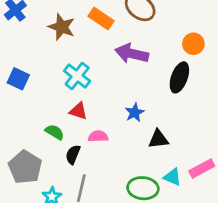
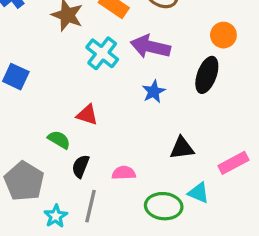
cyan cross: (77, 76) -> (102, 53), moved
blue star: (135, 112) -> (154, 92), moved
pink semicircle: (98, 136) -> (124, 173), moved
pink rectangle: (202, 169) -> (233, 163), moved

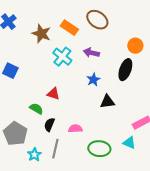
purple arrow: (150, 47) -> (91, 53), size x0.7
black triangle: (182, 148) -> (107, 102), moved
cyan triangle: (199, 193) -> (129, 143), moved

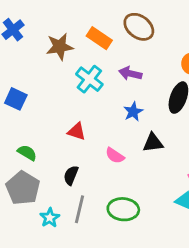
brown star: (41, 34) -> (60, 47), turned -30
green semicircle: (36, 109) -> (27, 153), moved
pink semicircle: (75, 129) -> (115, 156), moved, turned -144
green ellipse: (99, 149) -> (123, 209), moved

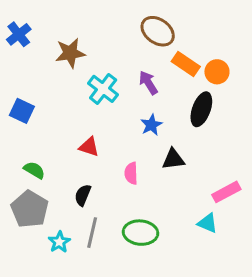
orange rectangle: (99, 38) -> (186, 64), moved
purple arrow: (130, 73) -> (148, 83), turned 45
pink semicircle: (115, 156) -> (131, 173), turned 54

